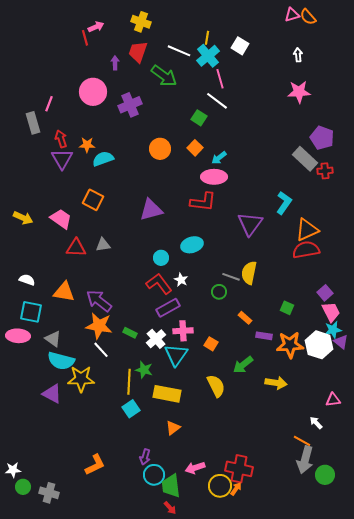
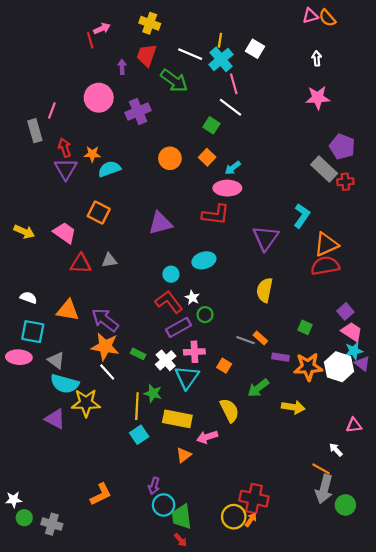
gray line: (231, 277) -> (245, 340), moved
green circle: (219, 292) -> (205, 315), moved
pink trapezoid: (331, 312) -> (352, 332), turned -30
pink arrow: (195, 468) -> (207, 437), moved

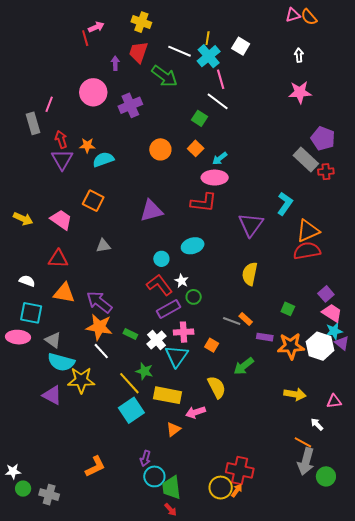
red triangle: (81, 264) -> (58, 259), moved
yellow line: (137, 406) -> (129, 383), turned -45
yellow arrow: (293, 407) -> (295, 394), moved
cyan square: (139, 435) -> (131, 410), size x1.4

